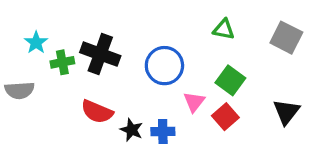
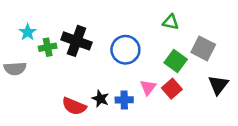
gray square: (286, 38) -> (203, 48), moved
pink triangle: (194, 102) -> (148, 87), moved
red semicircle: (97, 112) -> (74, 106), moved

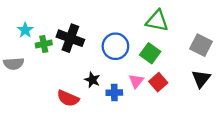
green triangle: (171, 22) -> (157, 21), size x1.5
gray square: (203, 48) -> (201, 45), moved
green square: (176, 61) -> (150, 53), moved
black star: (100, 99) -> (92, 80), moved

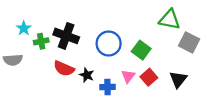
green triangle: (157, 21) -> (170, 20), moved
black triangle: (201, 79) -> (178, 79), moved
red semicircle: (68, 98) -> (64, 69), moved

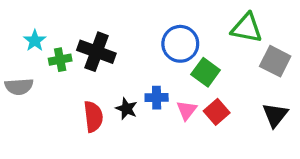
blue circle: (109, 43) -> (180, 44), moved
red semicircle: (64, 69) -> (93, 117), moved, turned -120
black triangle: (178, 79) -> (275, 115), moved
blue cross: (108, 87) -> (157, 98), moved

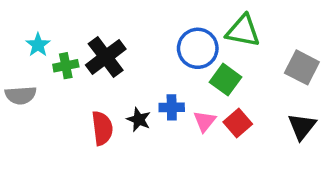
green triangle: (247, 28) -> (243, 31), moved
black cross: (96, 52) -> (106, 57), turned 33

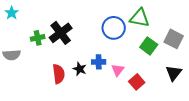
cyan star: (38, 45) -> (12, 13), moved
green square: (226, 80) -> (149, 46), moved
red square: (238, 123) -> (137, 82), moved

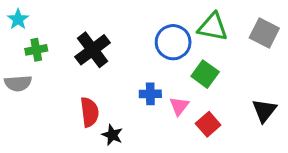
green cross: (38, 38) -> (36, 50), moved
gray square: (174, 39) -> (264, 33), moved
green square: (149, 46) -> (205, 74), moved
black star: (80, 69) -> (112, 135), moved

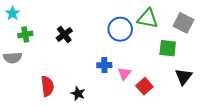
black cross: (93, 50) -> (64, 34), size x0.7
green square: (205, 74) -> (168, 48), moved, turned -30
red semicircle: (89, 112) -> (47, 86), moved

